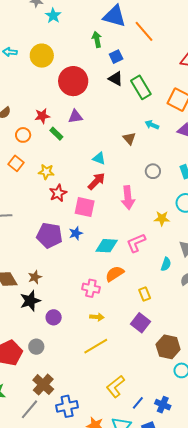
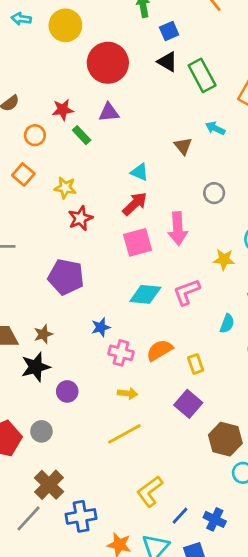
pink square: (85, 207) -> (138, 242), moved, turned -30
blue star: (76, 233) -> (101, 327), moved
orange semicircle: (115, 274) -> (160, 350), moved

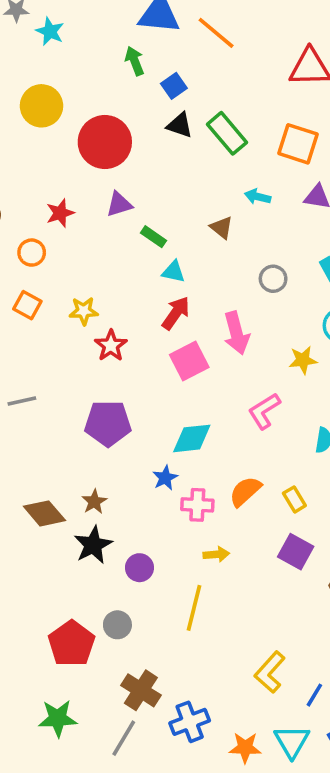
green rectangle: (82, 135) -> (153, 237), moved
cyan diamond: (145, 294) -> (192, 438), moved
yellow line: (124, 434) -> (194, 608), moved, turned -36

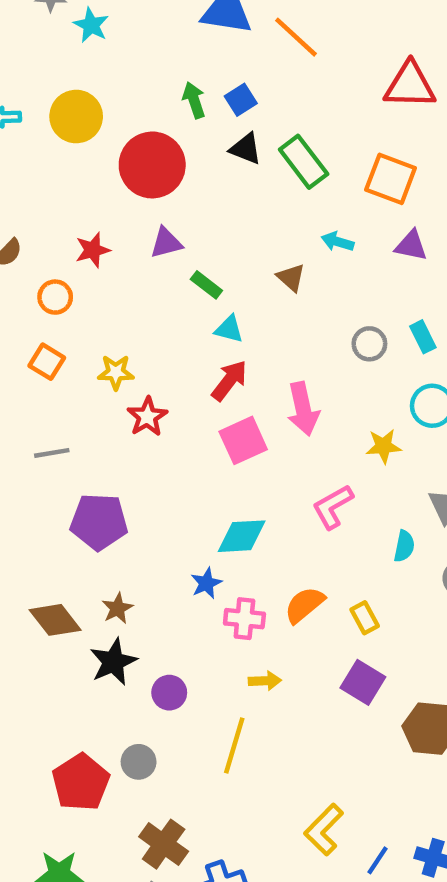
green arrow: (135, 61) -> (194, 100), moved
gray circle: (273, 279) -> (369, 344), moved
gray line: (22, 401) -> (52, 453), moved
purple pentagon: (108, 423) -> (99, 522), moved

